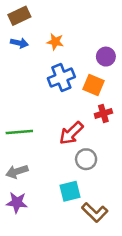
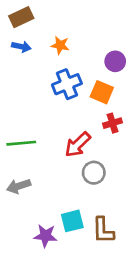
cyan square: (70, 191) -> (72, 221), moved
purple star: (17, 202) -> (45, 236), moved
brown L-shape: (95, 212) -> (103, 230), turned 45

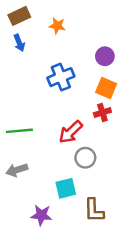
orange star: (60, 45) -> (57, 26), moved
blue arrow: (21, 47) -> (19, 43), turned 56
orange square: (102, 92) -> (106, 88), moved
cyan square: (72, 221) -> (66, 188), moved

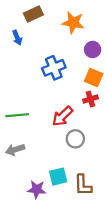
brown rectangle: (19, 16) -> (33, 14), moved
orange star: (57, 26) -> (73, 23), moved, size x1.5
cyan square: (66, 188) -> (58, 177), moved

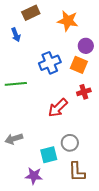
orange square: (94, 78) -> (79, 65), moved
green line: (17, 115) -> (16, 84), moved
gray circle: (75, 139) -> (70, 143), moved
cyan square: (58, 177) -> (49, 155), moved

